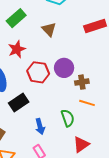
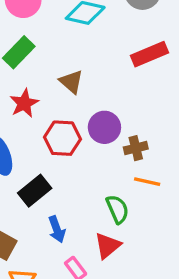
brown triangle: (49, 29) -> (71, 82), moved
blue arrow: (40, 126) -> (57, 229), moved
red triangle: (81, 144) -> (107, 246), moved

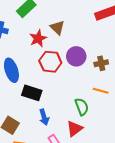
red star: (24, 103) -> (38, 38), moved
brown cross: (136, 148) -> (101, 63), moved
black rectangle: (35, 191) -> (32, 93), turned 54

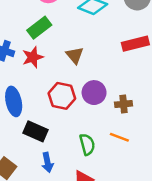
red star: (38, 38) -> (33, 57), moved
green semicircle: (82, 107) -> (87, 144), moved

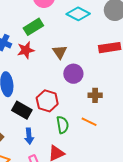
purple circle: (94, 93) -> (73, 74), moved
red hexagon: (62, 96) -> (47, 101), moved

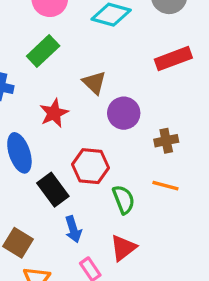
red star: (26, 50) -> (54, 113), moved
black rectangle: (22, 110) -> (53, 190), turned 36

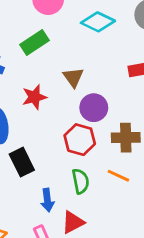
brown cross: (166, 141) -> (126, 138), size x1.4
red hexagon: (91, 166) -> (80, 140), moved
blue arrow: (73, 229) -> (47, 200), moved

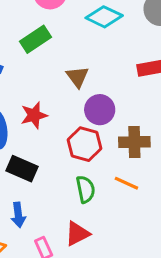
red star: (34, 97) -> (34, 115), moved
black rectangle: (22, 162) -> (22, 169), turned -40
blue arrow: (47, 200) -> (18, 215), moved

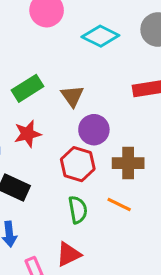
green rectangle: (35, 39) -> (28, 88), moved

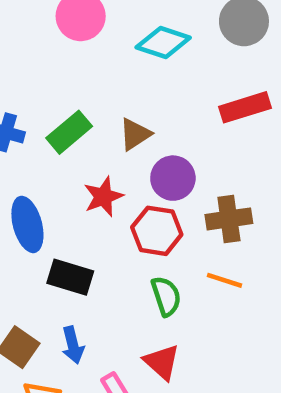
brown triangle: (72, 96) -> (135, 134), turned 40
red star: (28, 134) -> (103, 197), moved
red triangle: (68, 254) -> (162, 362), turned -44

